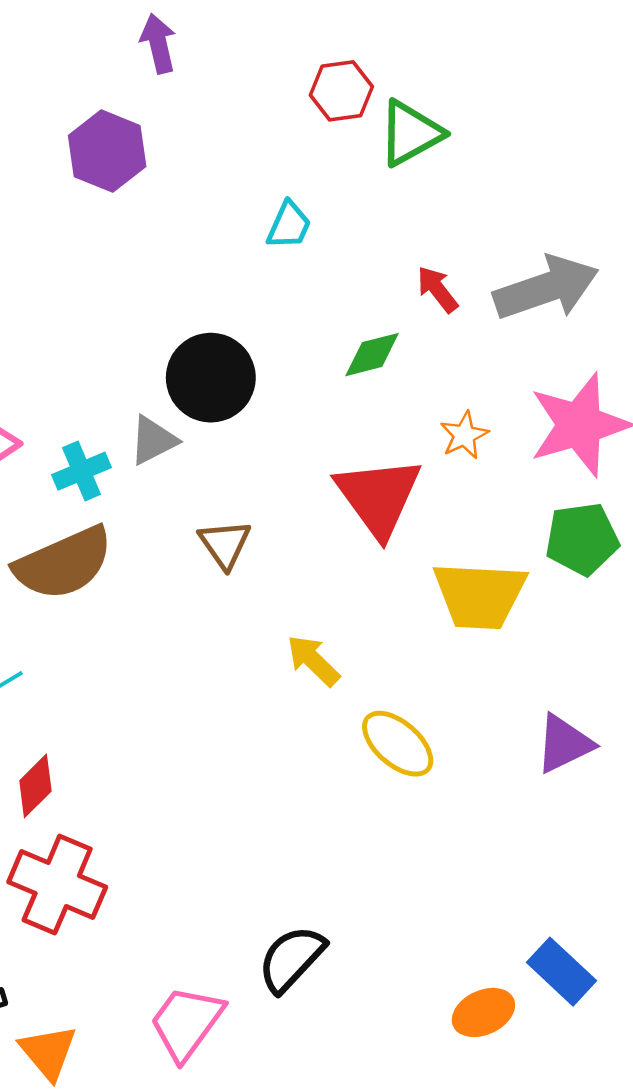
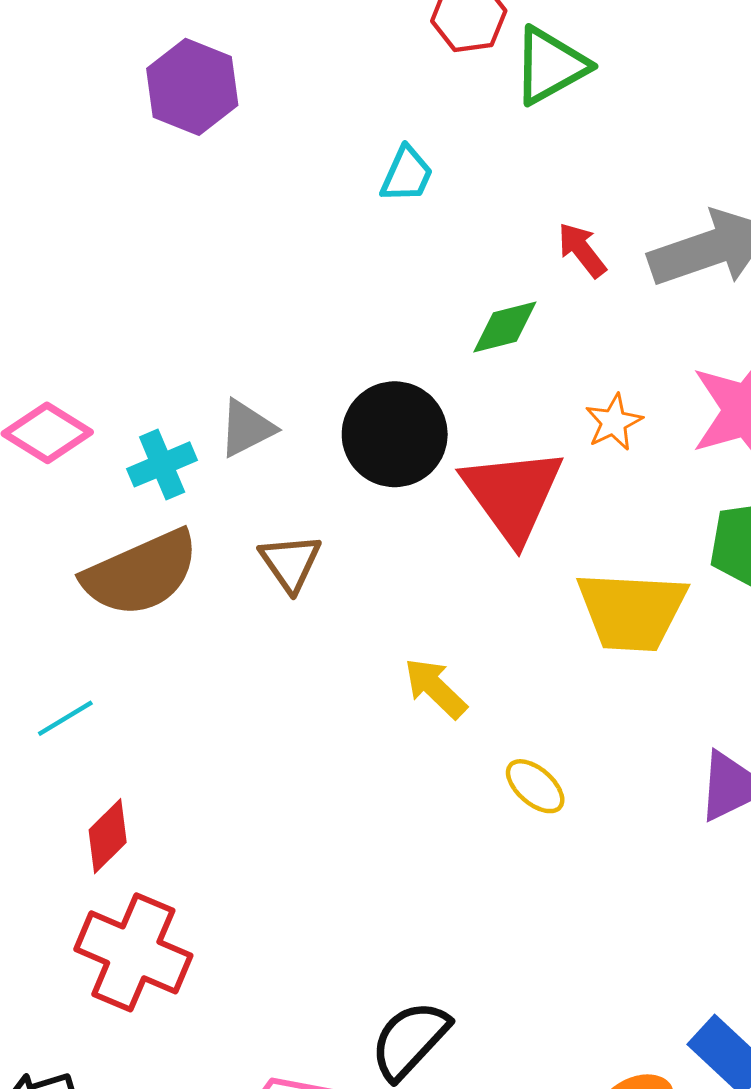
black circle: (211, 378) -> (395, 434), moved
brown triangle: (225, 544) -> (290, 563), moved
yellow ellipse: (398, 744) -> (535, 786), size x0.7

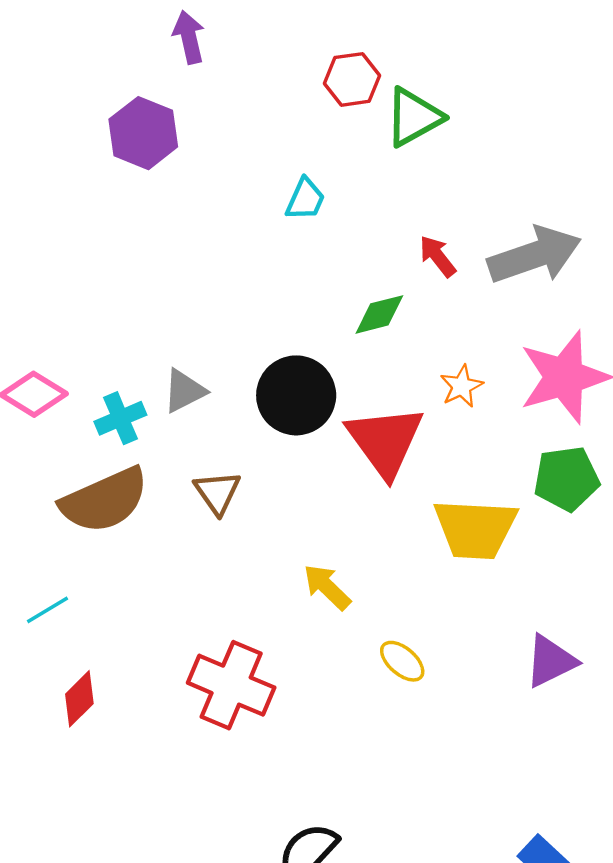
red cross: (133, 952) -> (231, 685), moved

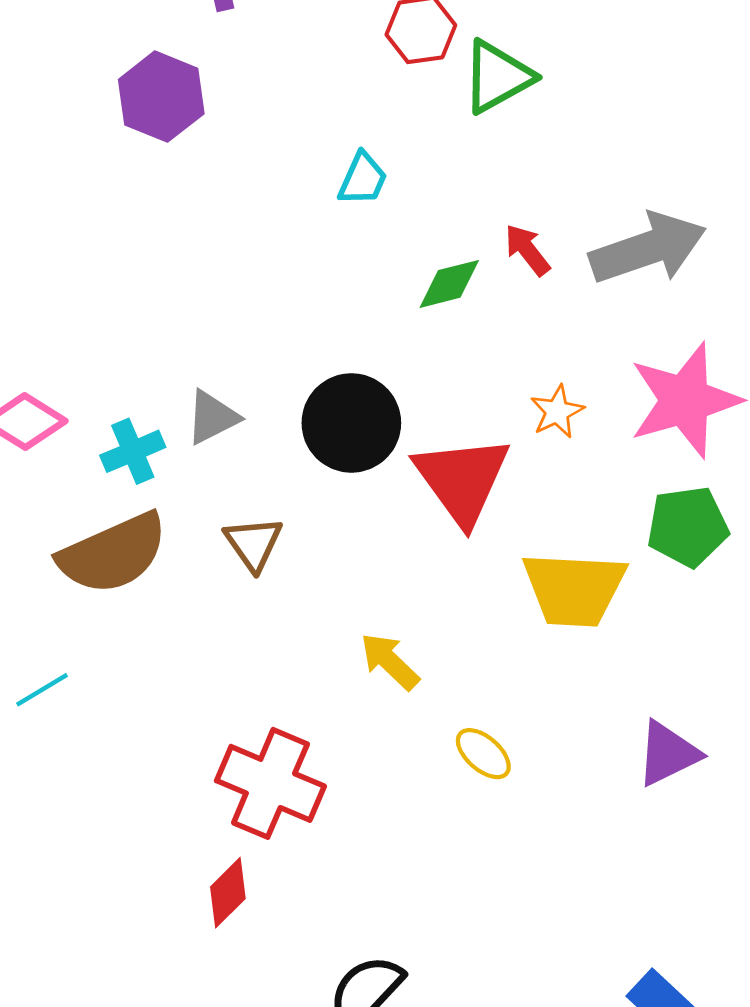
green diamond: (379, 314) -> (449, 284), moved
red diamond: (79, 699) -> (228, 893), moved

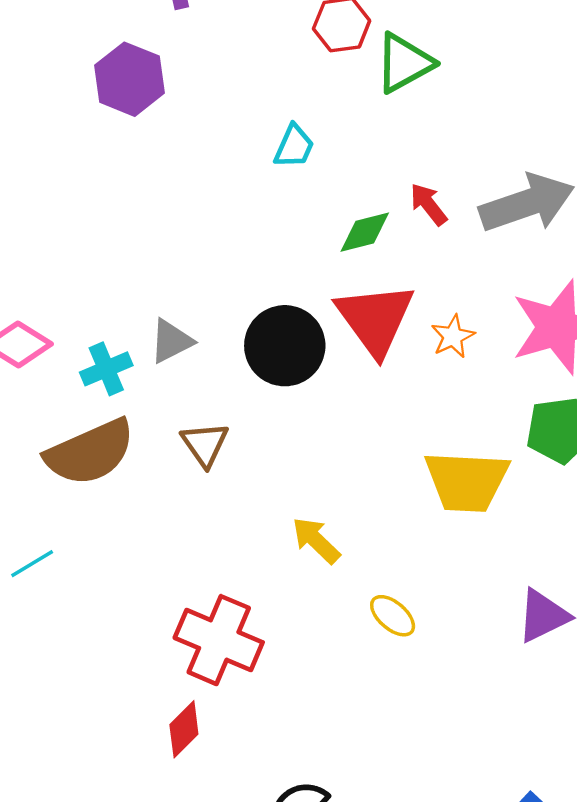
red triangle: (462, 480) -> (375, 319), moved

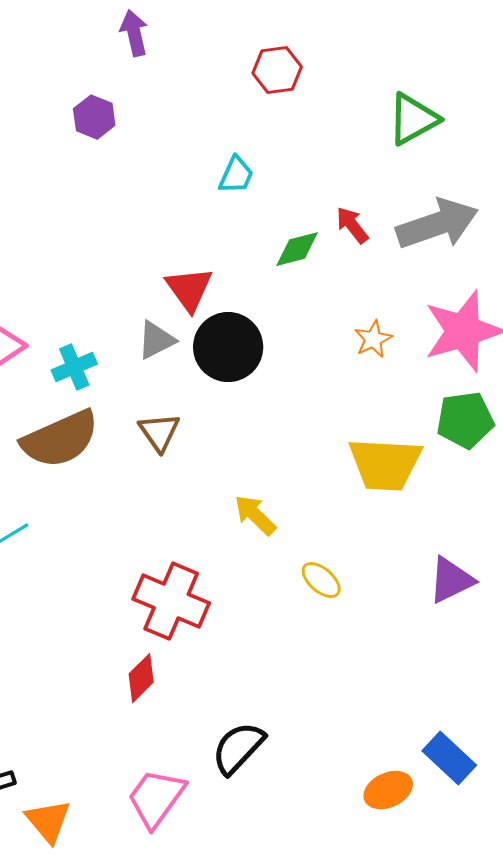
green triangle: (404, 63) -> (413, 119), moved
purple hexagon: (129, 79) -> (94, 117), size x0.7
red triangle: (375, 319) -> (189, 289), moved, size x0.7
gray triangle: (171, 341) -> (156, 340), moved

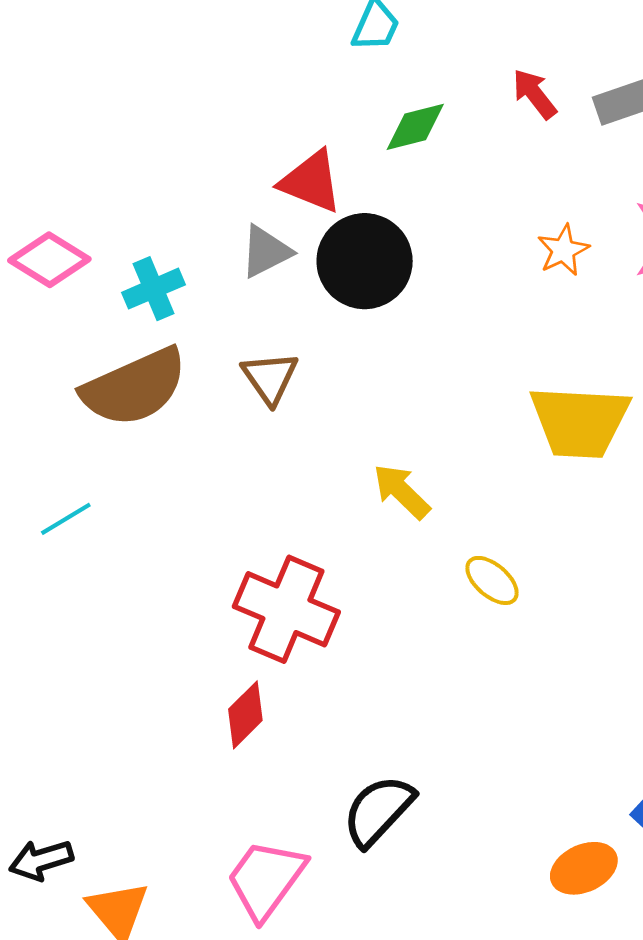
green diamond: (297, 249) -> (415, 127), moved
red triangle: (189, 289) -> (311, 182), turned -32

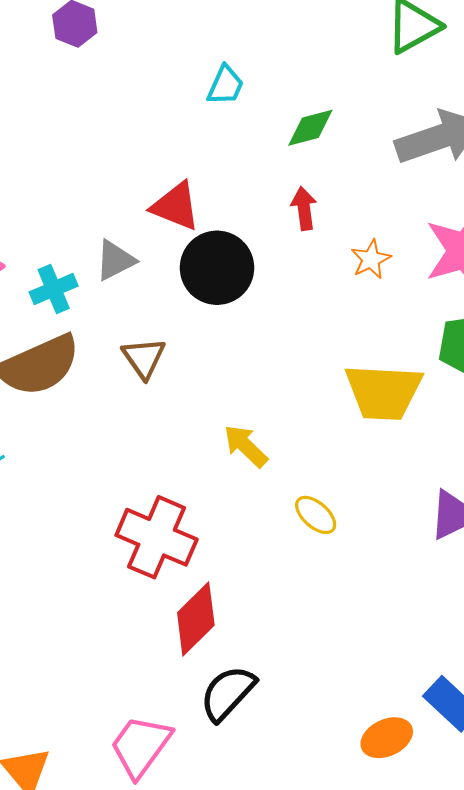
red arrow: (534, 94) -> (304, 208), moved, turned 30
green diamond: (415, 127) -> (310, 128), moved
gray triangle: (266, 252) -> (115, 260), moved
red diamond: (245, 715) -> (196, 619), moved, size x1.4

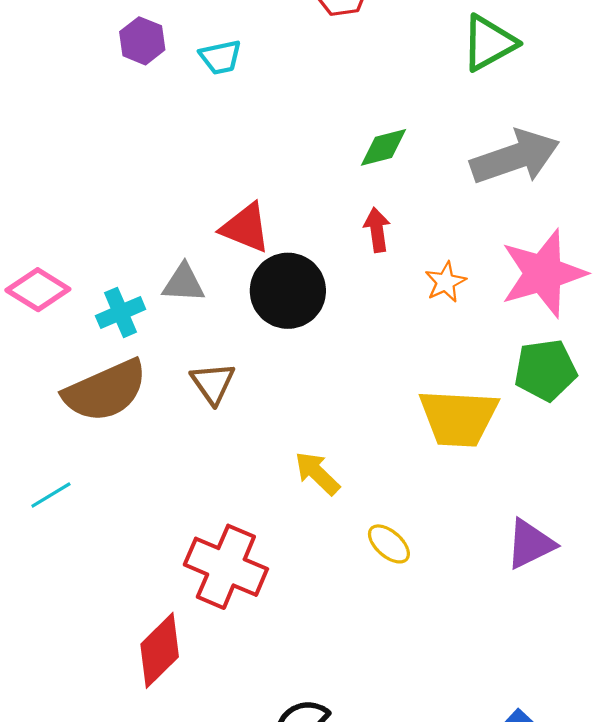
cyan trapezoid: (225, 85) -> (220, 57), moved, turned 54
gray triangle: (115, 260) -> (184, 283), turned 30
red diamond: (196, 619) -> (160, 650), moved

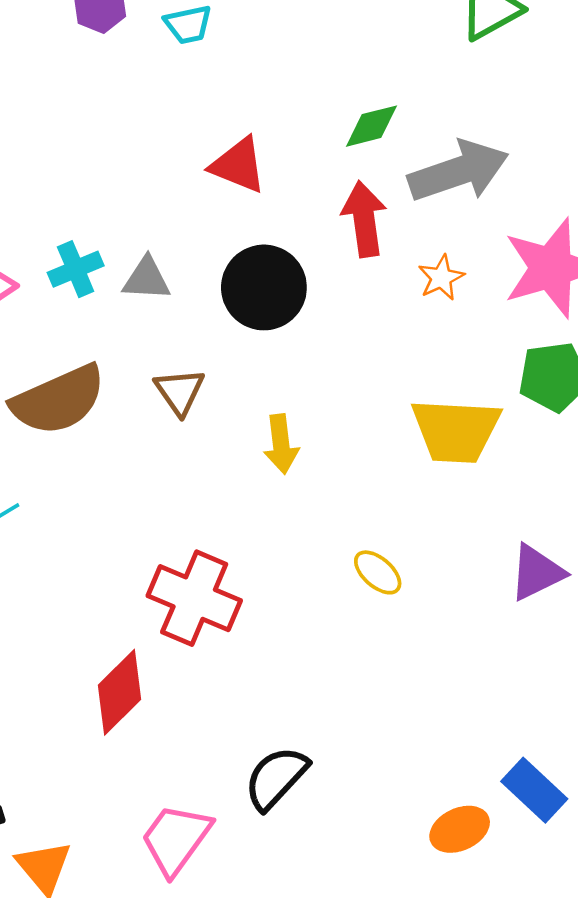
gray arrow: (515, 157) -> (458, 171), moved
red triangle: (245, 228) -> (238, 165), moved
red arrow: (377, 230) -> (364, 219), size x1.5
cyan cross: (121, 312) -> (76, 269), moved
yellow arrow: (317, 473) -> (281, 444), moved, turned -141

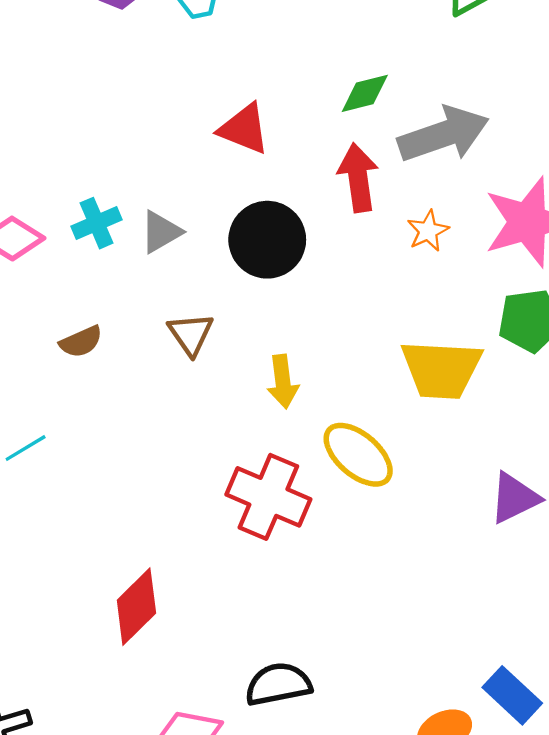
gray triangle: (147, 279) -> (161, 232), turned -33
brown semicircle: (58, 400) -> (81, 342), size x0.5
yellow ellipse: (378, 572) -> (358, 455), moved, size x1.6
red cross: (194, 598) -> (268, 497), moved
black semicircle: (276, 778) -> (278, 684), turned 36

